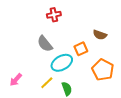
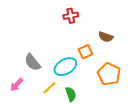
red cross: (54, 15) -> (71, 16), moved
gray semicircle: (45, 44) -> (33, 62), moved

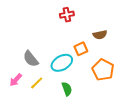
brown semicircle: (106, 37) -> (100, 35), turned -32
yellow line: (50, 88) -> (37, 83), moved

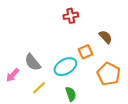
brown semicircle: (100, 35) -> (106, 37), turned -120
pink arrow: (16, 80) -> (13, 75), moved

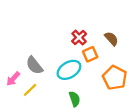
red cross: (71, 16) -> (79, 38), moved, turned -32
yellow line: (39, 88) -> (30, 90), moved

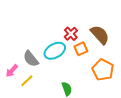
brown semicircle: (111, 39) -> (100, 35), size x1.5
cyan ellipse: (69, 70) -> (55, 51), moved

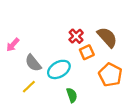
cyan ellipse: (55, 51) -> (59, 69), moved
pink arrow: (12, 71) -> (13, 45), moved

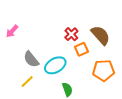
pink arrow: (13, 45) -> (12, 31), moved
orange pentagon: (110, 75) -> (104, 70), turned -30

